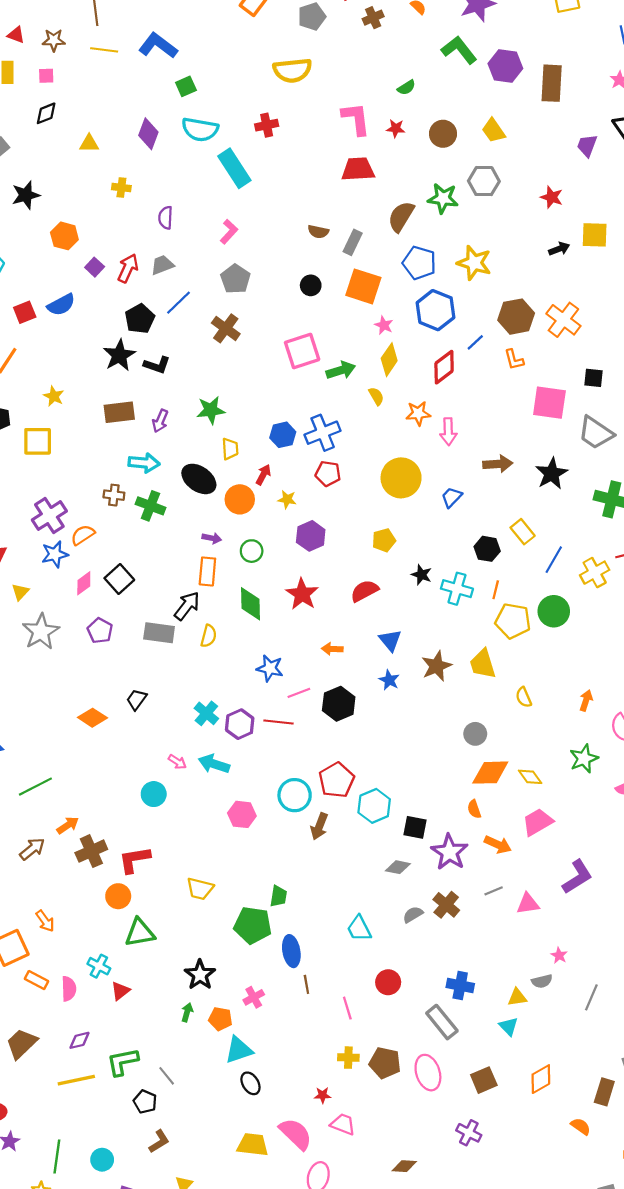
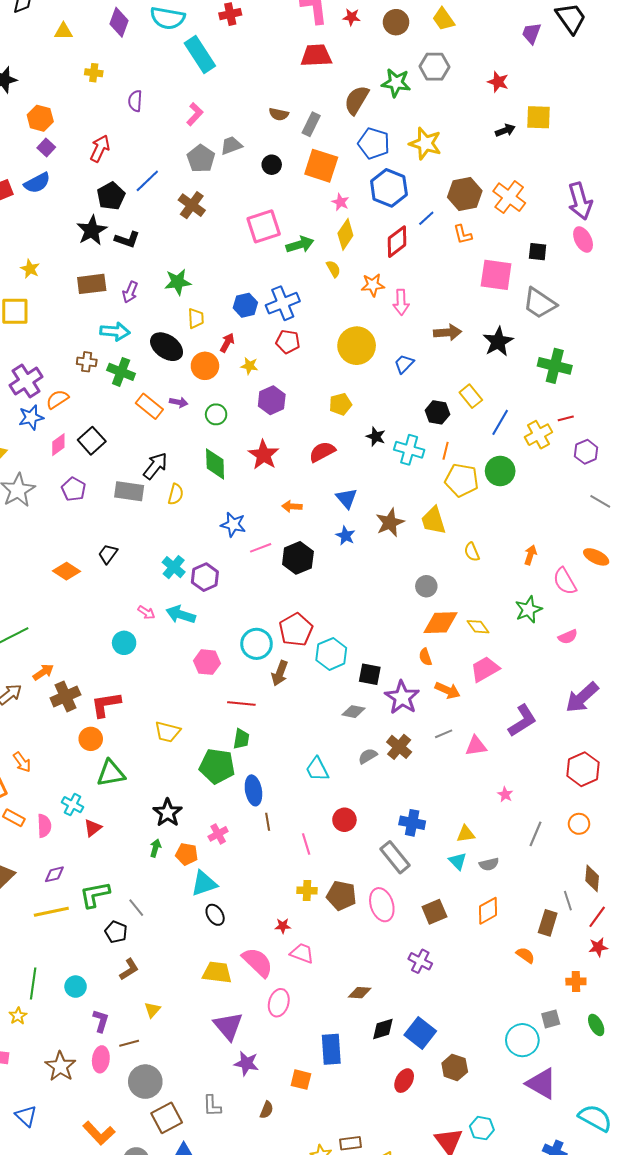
gray trapezoid: (162, 265) -> (231, 145), moved
purple square: (95, 267) -> (46, 148), moved
orange rectangle: (207, 571) -> (149, 406), moved, turned -56
red line: (278, 722) -> (241, 703), moved
gray semicircle: (542, 981) -> (489, 864), moved

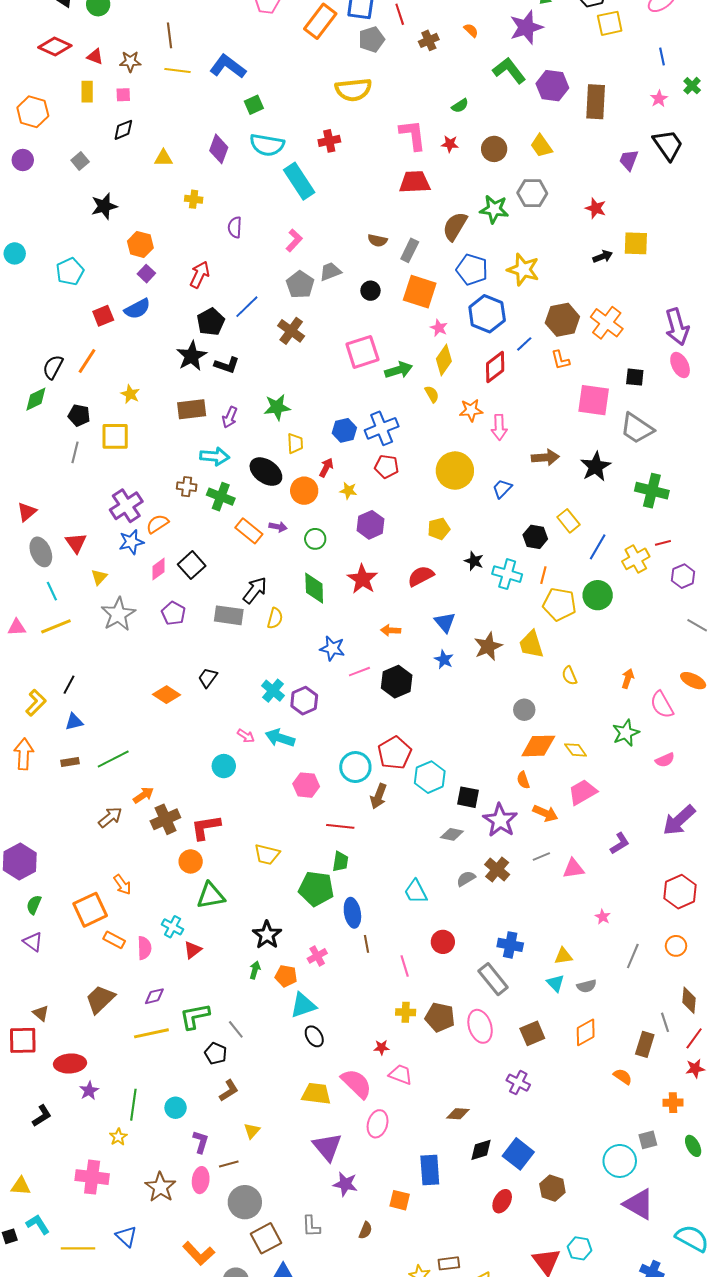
purple L-shape: (522, 721) -> (620, 843), size x0.7

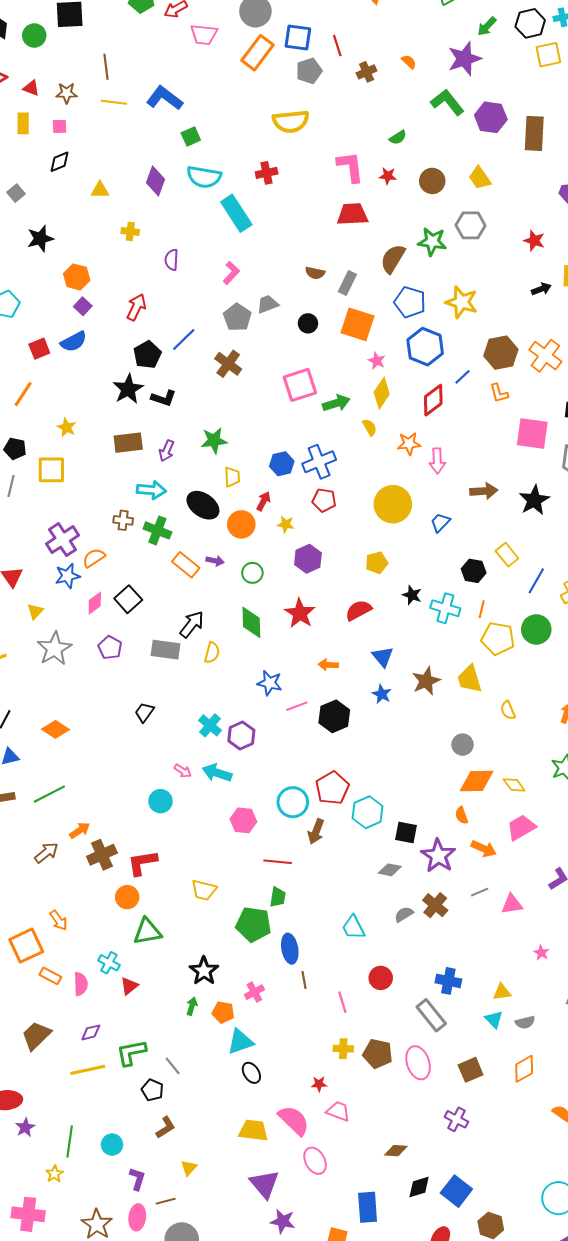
orange diamond: (166, 695) -> (55, 729), moved
pink ellipse: (378, 1124) -> (315, 1161), turned -44

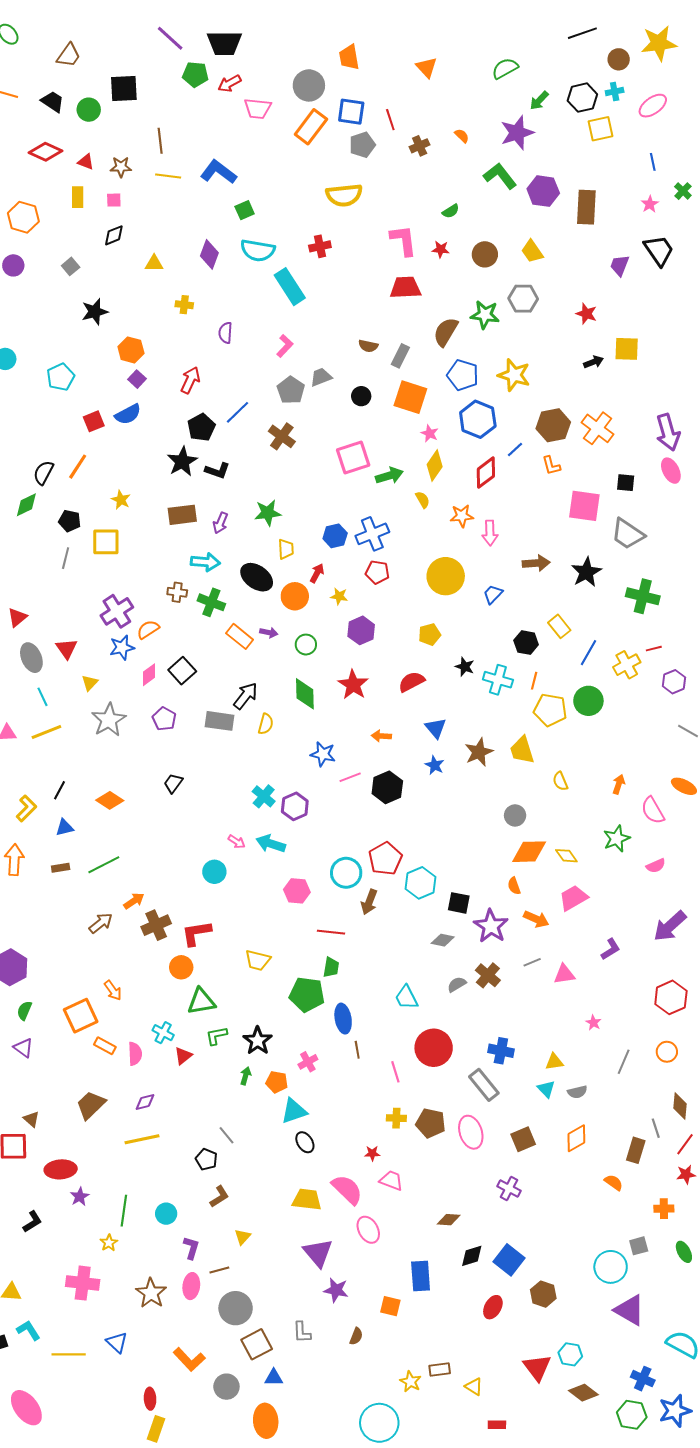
black trapezoid: (144, 712) -> (173, 783), moved
red circle: (381, 978) -> (434, 1048), size x1.6
green L-shape: (131, 1053) -> (216, 1036), moved, size x0.7

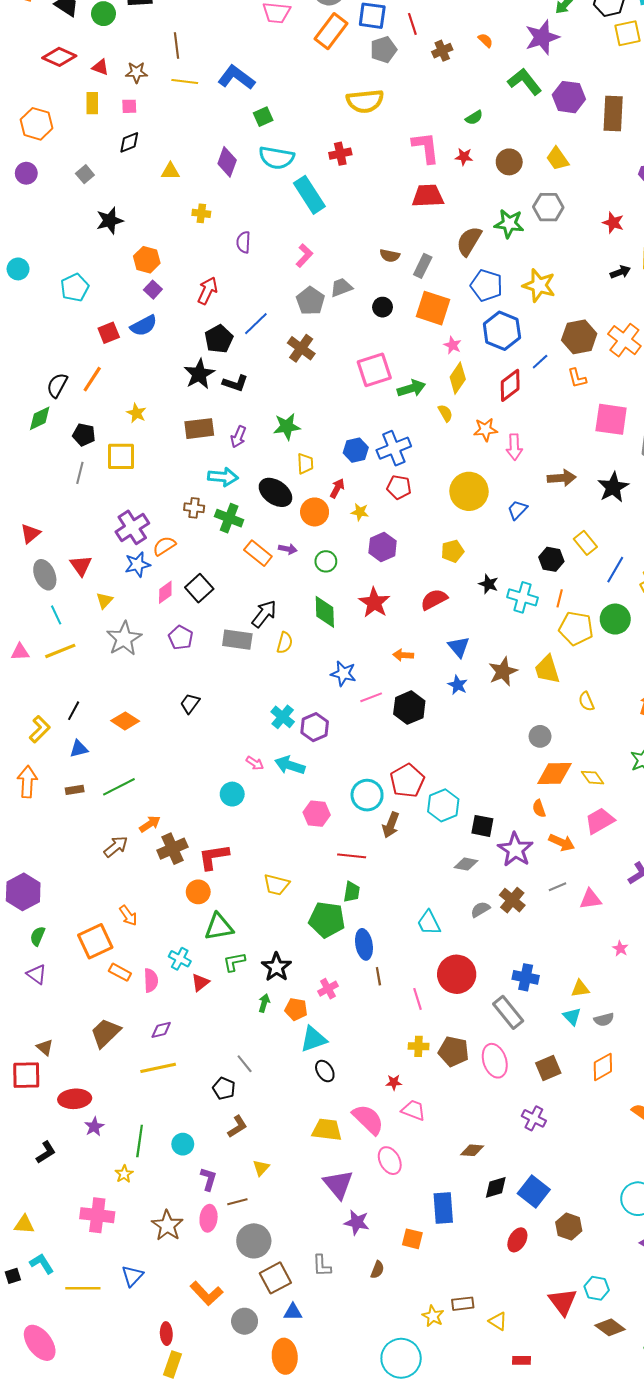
blue triangle: (117, 1342) -> (132, 1276), turned 30

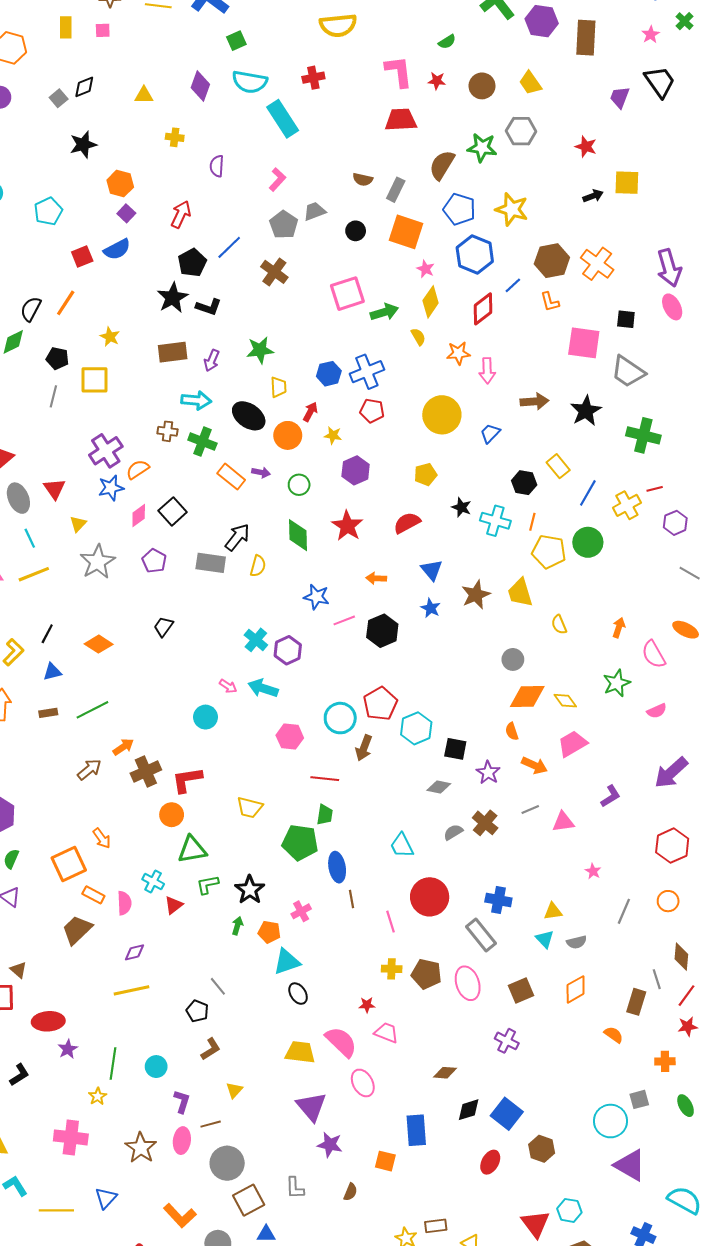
black diamond: (129, 142) -> (84, 87), moved
purple star: (515, 850) -> (488, 773), size x0.7
brown trapezoid: (106, 1033) -> (77, 930), moved

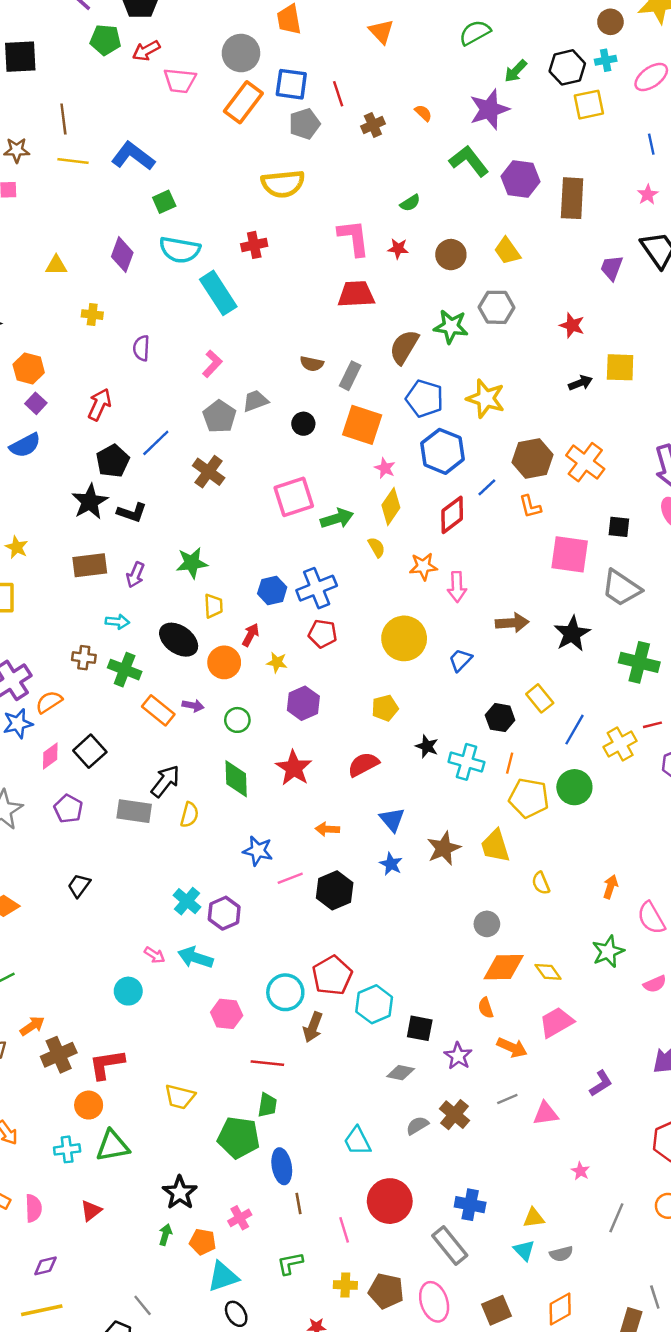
cyan arrow: (196, 400) -> (117, 622), size x0.7
cyan cross: (153, 882) -> (67, 1149), moved, turned -35
green L-shape: (208, 885) -> (290, 1263), moved

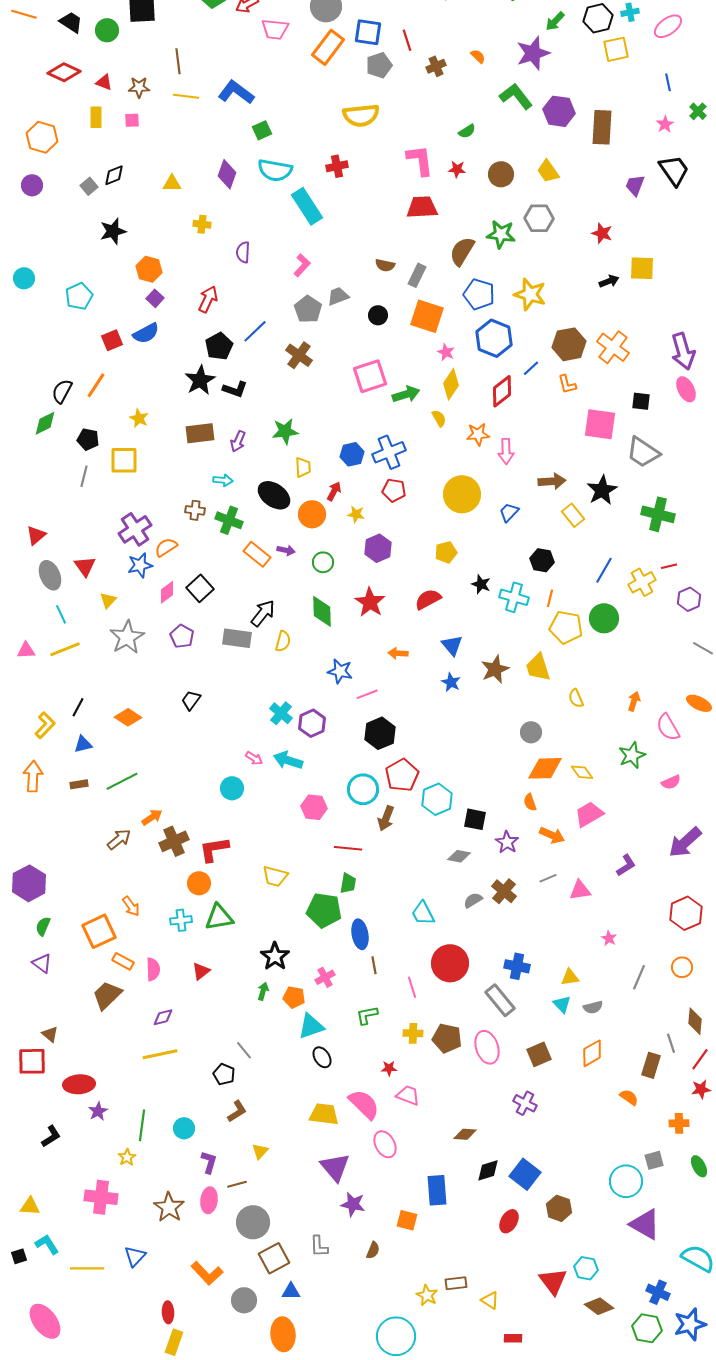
yellow rectangle: (540, 698) -> (573, 515), moved
black hexagon: (335, 890) -> (380, 733), moved

